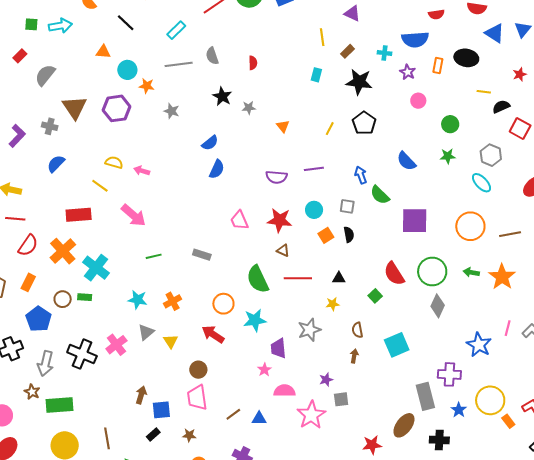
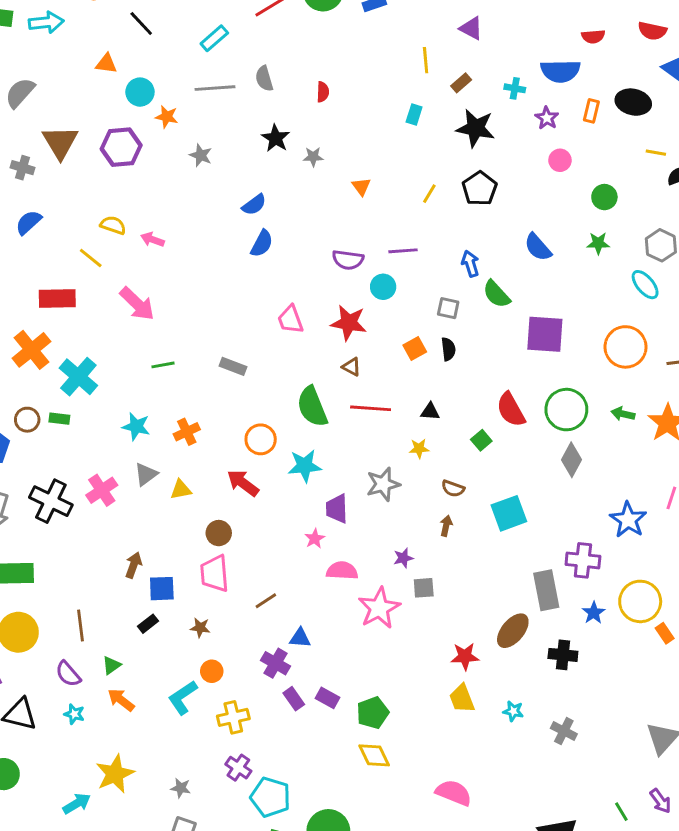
cyan circle: (314, 210) -> (383, 287), moved
brown semicircle: (357, 330) -> (453, 488), turned -63
yellow triangle: (171, 341) -> (181, 490), turned 49
blue triangle: (259, 419) -> (300, 638), moved

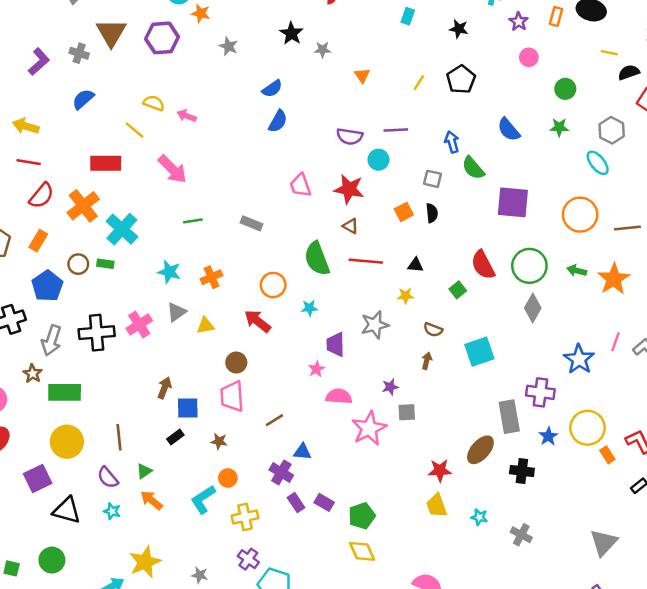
black star: (476, 128) -> (459, 29), size x0.6
cyan star: (305, 466) -> (309, 308), size x0.6
black cross: (51, 501) -> (97, 333), turned -32

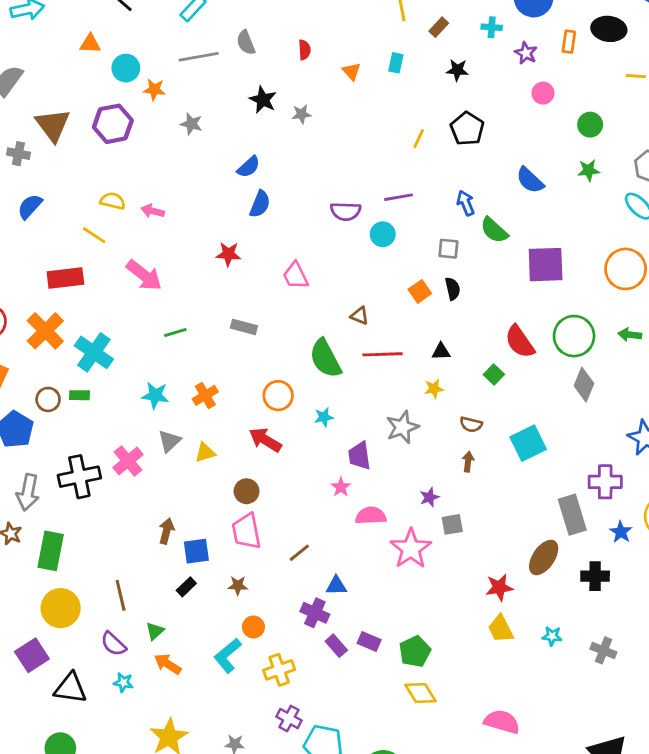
orange triangle: (362, 75) -> (352, 71), moved
red star: (349, 189) -> (228, 254), moved, size x0.7
green rectangle: (65, 392) -> (51, 551), turned -72

